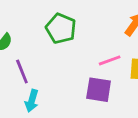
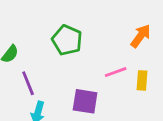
purple square: (99, 90) -> (85, 101), moved

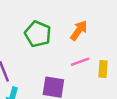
orange arrow: (141, 36) -> (79, 30), moved

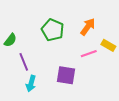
yellow rectangle: (103, 69) -> (108, 45), moved, turned -64

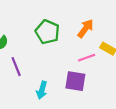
purple square: (66, 75) -> (75, 81), moved
cyan arrow: (31, 84) -> (42, 90), moved

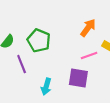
green pentagon: (47, 32) -> (39, 41), moved

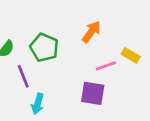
orange arrow: (88, 28) -> (91, 32), moved
cyan arrow: (46, 87) -> (38, 104), moved

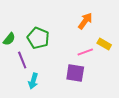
orange arrow: (91, 32) -> (85, 21), moved

